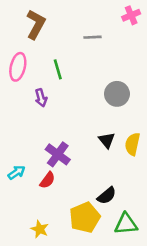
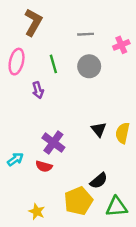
pink cross: (131, 15) -> (121, 45), moved
gray circle: (117, 94) -> (89, 66), moved
red semicircle: (47, 180) -> (44, 166), turned 70

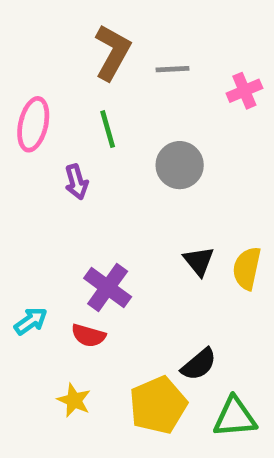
brown L-shape: (33, 22) -> (112, 52), moved
gray circle: (89, 66) -> (180, 165), moved
yellow star: (37, 212) -> (74, 400), moved

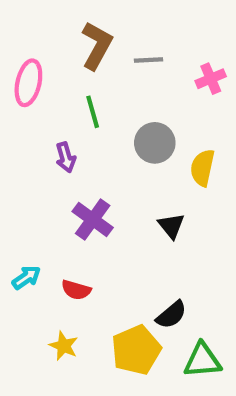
pink ellipse: (33, 124) -> (28, 83), moved
yellow semicircle: (247, 268) -> (202, 168), moved
purple cross: (108, 288) -> (93, 219), moved

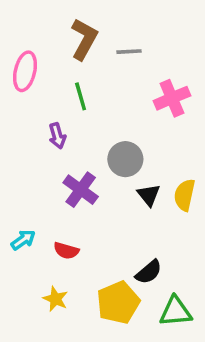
pink cross: (211, 79) -> (172, 98), moved, size x1.4
gray circle: (155, 143) -> (125, 159), moved
yellow semicircle: (202, 168) -> (185, 195), moved

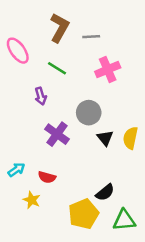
pink ellipse: (25, 71) -> (18, 51), turned -48
green line: (81, 96) -> (57, 68), turned -42
pink cross: (172, 98) -> (108, 70), moved
yellow star: (55, 299) -> (32, 200), moved

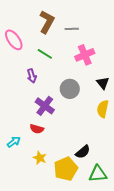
black triangle: (105, 138) -> (103, 83), moved
cyan arrow: (16, 170) -> (14, 142), moved
red semicircle: (47, 177) -> (37, 129), moved
yellow star: (32, 200) -> (40, 158), moved

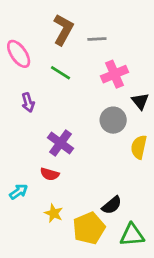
purple arrow: (32, 76) -> (28, 102), moved
black triangle: (103, 83) -> (140, 101), moved
gray circle: (70, 89) -> (113, 120), moved

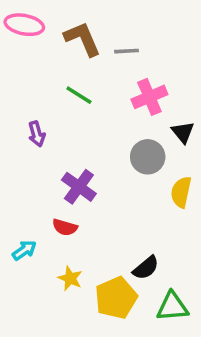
brown L-shape: (63, 30) -> (82, 39), turned -52
pink ellipse: (19, 54) -> (24, 25), moved, turned -44

